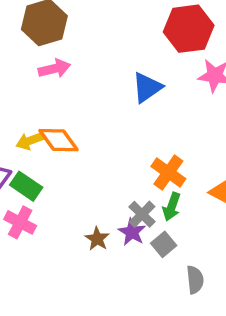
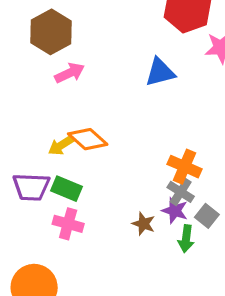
blue triangle: (147, 87) -> (160, 72), turned 32
orange cross: (168, 173) -> (184, 167), moved
green arrow: (172, 207) -> (186, 239), moved

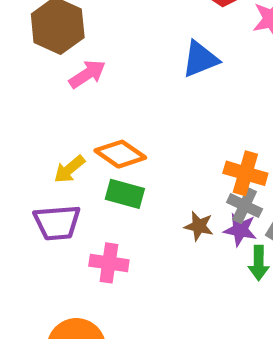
yellow arrow: (61, 145) -> (69, 169), moved
green rectangle: (66, 189) -> (125, 194), moved
brown star: (144, 224) -> (199, 226), moved

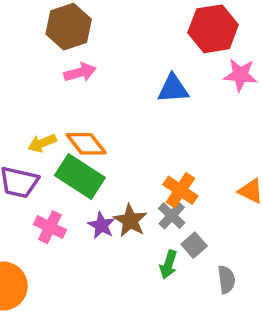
green rectangle: (125, 194) -> (80, 176), size x1.5
brown star: (199, 226) -> (130, 220), size x1.4
purple star: (240, 230) -> (101, 225), moved

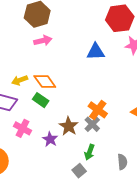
green rectangle: (80, 176) -> (41, 100), size x0.6
purple star: (101, 225) -> (50, 139), moved
gray square: (194, 245) -> (79, 171), moved

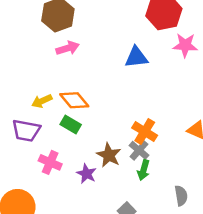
green arrow: (89, 152) -> (144, 170), moved

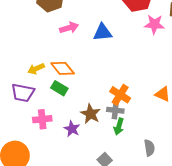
pink arrow: (68, 48) -> (69, 28), moved
blue triangle: (136, 57) -> (103, 32), moved
gray cross: (139, 150) -> (115, 110), turned -35
pink cross: (50, 162) -> (42, 119), turned -30

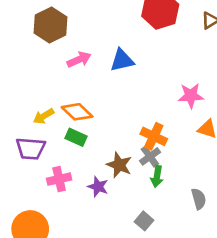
pink star: (154, 24) -> (191, 96), moved
gray cross: (115, 110) -> (150, 156), turned -35

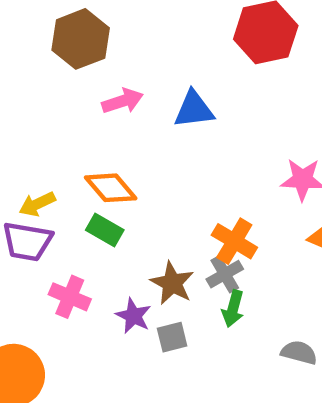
yellow arrow: (44, 116) -> (37, 204), moved
pink cross: (59, 179) -> (70, 297), turned 30
gray semicircle: (199, 199) -> (299, 352), turned -65
gray square: (144, 221) -> (172, 337), moved, turned 30

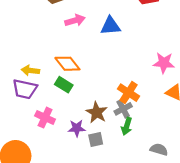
yellow arrow: (37, 204) -> (30, 71), turned 30
purple star: (133, 316) -> (77, 128), turned -30

